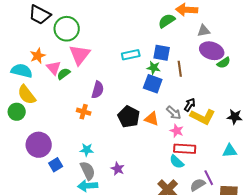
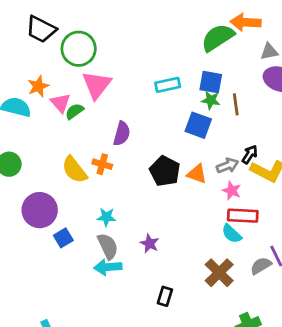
green semicircle: (167, 21) -> (218, 38), size x1.4
green star: (154, 68) -> (211, 100), moved
yellow semicircle: (27, 95) -> (74, 170), moved
gray arrow: (174, 113) -> (227, 166), turned -63

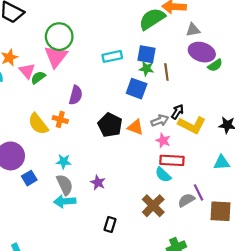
green circle: (79, 49) -> (59, 37), moved

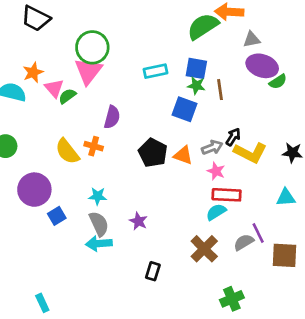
cyan semicircle: (163, 175) -> (216, 212), turned 105

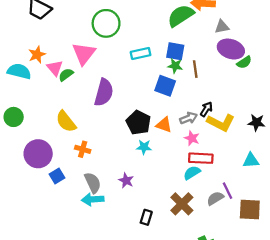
green circle: (92, 47) -> (106, 23), moved
purple semicircle: (112, 117) -> (104, 92), size x1.4
orange cross: (94, 146) -> (83, 149), moved
cyan star: (98, 196) -> (144, 147), moved
black rectangle: (153, 271) -> (146, 217), moved

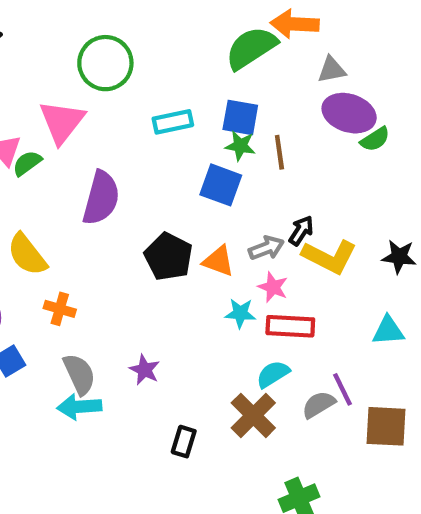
cyan star: (144, 147) -> (240, 313), moved
cyan semicircle: (192, 173) -> (273, 374), moved

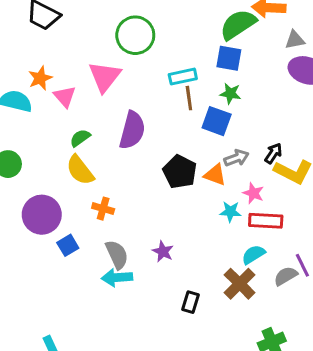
blue square: (240, 117) -> (229, 58), moved
brown line: (279, 152) -> (189, 98), moved
green semicircle: (27, 163) -> (80, 138), moved
gray arrow: (266, 248) -> (237, 158), moved

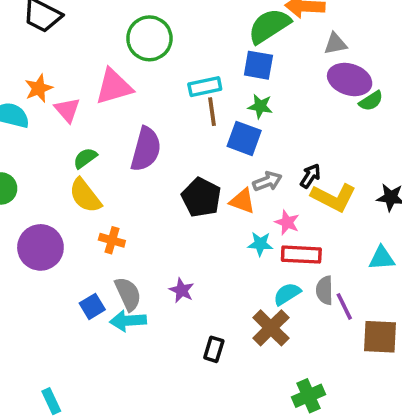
pink triangle: (105, 77) -> (114, 87), turned 36
blue square: (68, 245) -> (92, 306), moved
gray semicircle: (286, 276) -> (325, 290), moved, turned -60

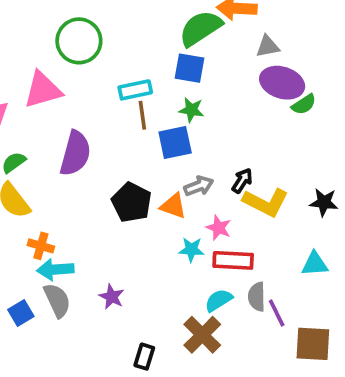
blue square: (244, 138) -> (175, 143), turned -32
cyan arrow: (128, 321) -> (55, 269), moved

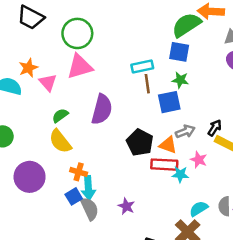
green circle: (79, 41) -> (77, 33), moved
red rectangle: (233, 260) -> (164, 165), moved
cyan arrow: (55, 269) -> (88, 188), turned -90
blue square: (21, 313) -> (74, 196), moved

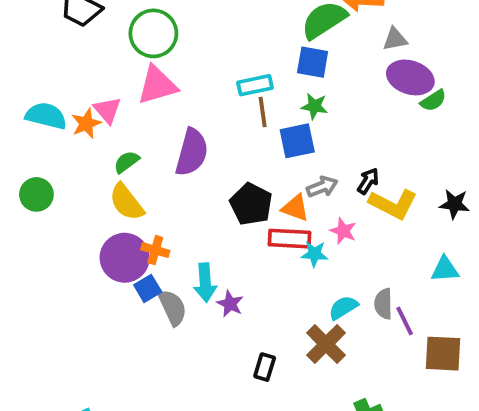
orange star: (28, 68) -> (86, 124), moved
purple circle: (30, 177) -> (125, 258), moved
cyan arrow: (88, 188) -> (205, 283), moved

